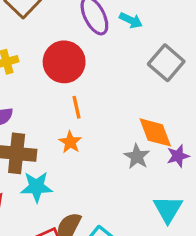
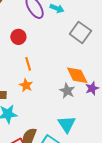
red circle: (64, 62) -> (18, 37), size x0.6
cyan triangle: (168, 209) -> (67, 124), moved

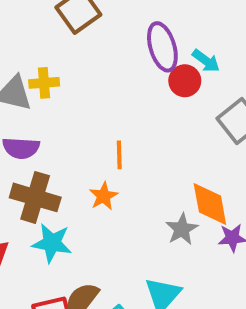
red circle: (18, 37) -> (185, 81), moved

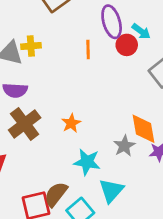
orange line: (119, 155) -> (88, 50), moved
brown cross: (35, 197) -> (25, 124), turned 36
cyan star: (52, 243) -> (87, 162), moved

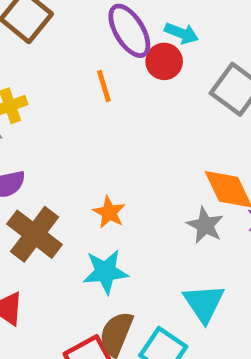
cyan star: (87, 162) -> (105, 272), moved

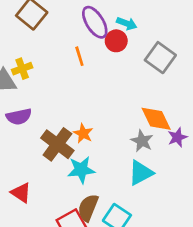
brown cross: (35, 234) -> (57, 144), moved
cyan triangle: (204, 303) -> (141, 173), moved, turned 36

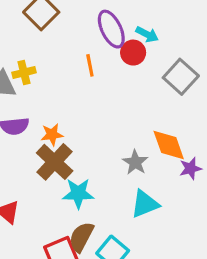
orange star: (83, 133) -> (52, 135), moved, turned 30
gray star: (142, 141) -> (135, 162), moved

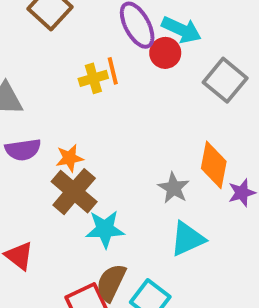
cyan arrow: (147, 34) -> (181, 30), size x1.4
yellow cross: (24, 73) -> (93, 78), moved
orange diamond: (169, 145) -> (214, 165), turned 33

